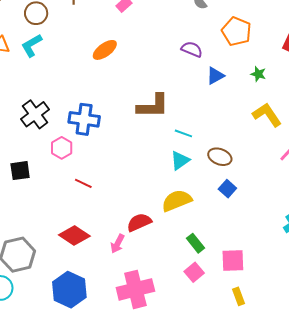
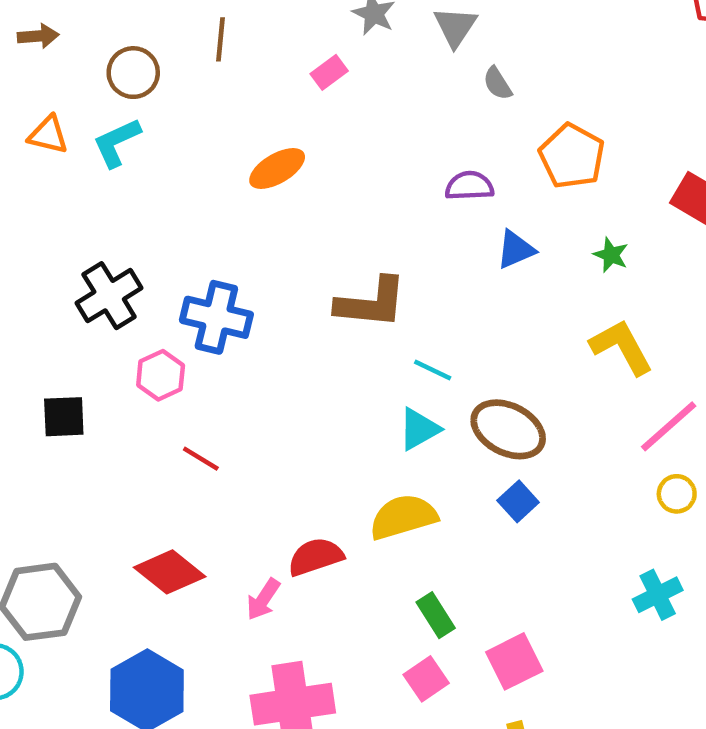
purple semicircle: (192, 49) -> (469, 186), turned -30
brown ellipse: (220, 157) -> (508, 429), size x1.4
pink square: (233, 261) -> (514, 661), turned -30

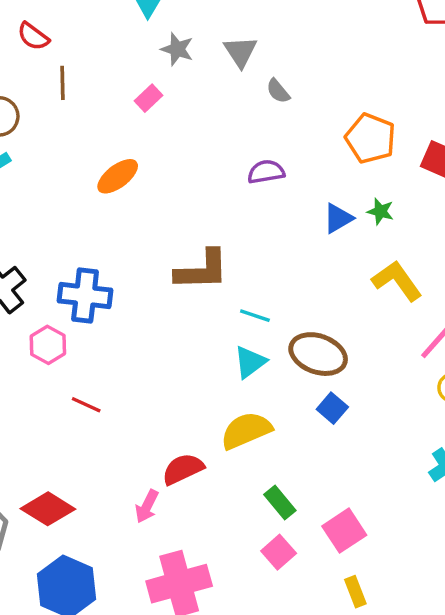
orange pentagon: (572, 156) -> (371, 138), moved
blue triangle: (516, 250) -> (338, 218), moved
red diamond: (170, 572) -> (48, 509), moved

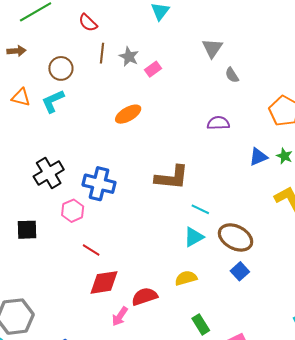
gray star: (177, 49) -> (129, 57), moved
yellow semicircle: (246, 430) -> (186, 278), size x0.7
red diamond: (48, 509) -> (104, 282), moved, turned -48

